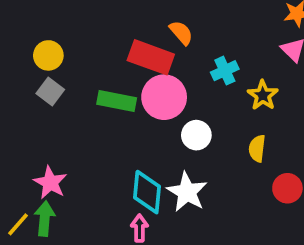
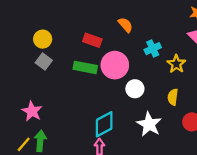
red rectangle: (151, 57) -> (92, 40), moved, size x0.7
pink star: (50, 183) -> (32, 111), moved
cyan diamond: (147, 192) -> (104, 124), turned 56
white star: (187, 192) -> (149, 124), moved

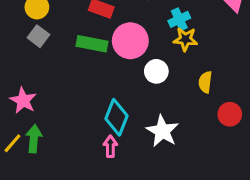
yellow star: (176, 64) -> (185, 39), moved, turned -30
cyan diamond: (104, 124) -> (117, 117), turned -40
white star: (149, 124) -> (162, 131), moved

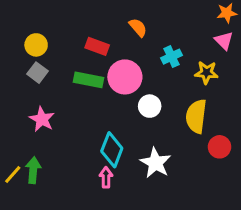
yellow star: (185, 39) -> (206, 73), moved
yellow semicircle: (205, 82) -> (196, 116), size x1.6
pink star: (23, 100) -> (42, 119), moved

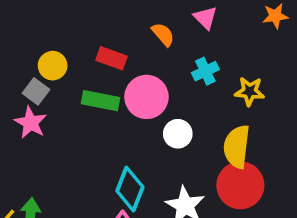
pink triangle: (224, 41) -> (205, 18), moved
yellow circle: (36, 45) -> (53, 66), moved
pink star: (42, 119) -> (31, 123), moved
red circle: (220, 147) -> (240, 185), moved, size x1.6

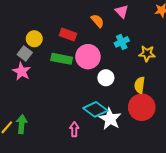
yellow semicircle: (237, 147) -> (140, 85), size x0.7
cyan diamond: (130, 189) -> (95, 109), moved, turned -75

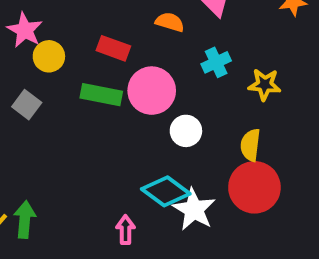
orange semicircle: (97, 21) -> (170, 22), turned -32
gray square: (25, 54) -> (27, 105), moved
pink star: (22, 71) -> (25, 30), moved

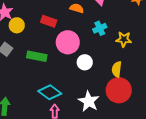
green rectangle: (101, 95) -> (37, 56), moved
cyan diamond: (166, 191) -> (50, 92), moved

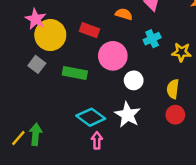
yellow circle: (17, 25) -> (50, 35), size x1.6
red circle: (119, 90) -> (175, 115), size x0.6
white star: (89, 101) -> (128, 115), moved

